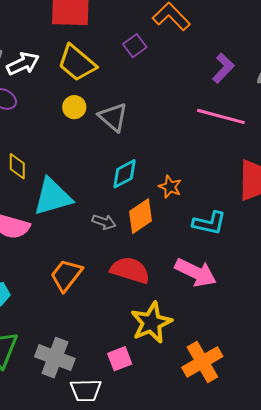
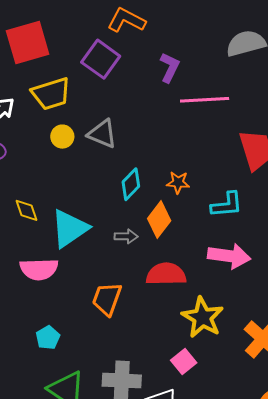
purple square: (135, 46) -> (101, 59), size x1.6
yellow trapezoid: (77, 63) -> (51, 94), turned -39
purple L-shape: (223, 68) -> (170, 68), moved

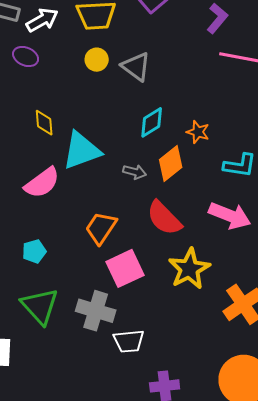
pink semicircle: (39, 269) -> (42, 183), turned -48
red semicircle: (166, 274) -> (164, 218), turned -147
pink square: (184, 362) -> (125, 268), moved, size x1.5

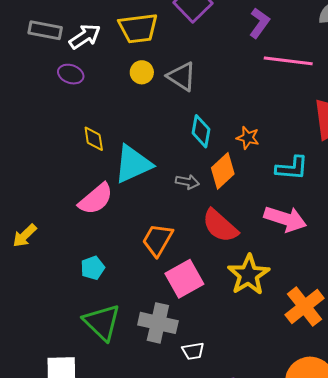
cyan diamond: (152, 122) -> (201, 131), turned -44
white trapezoid: (129, 341) -> (193, 351), size x0.7

